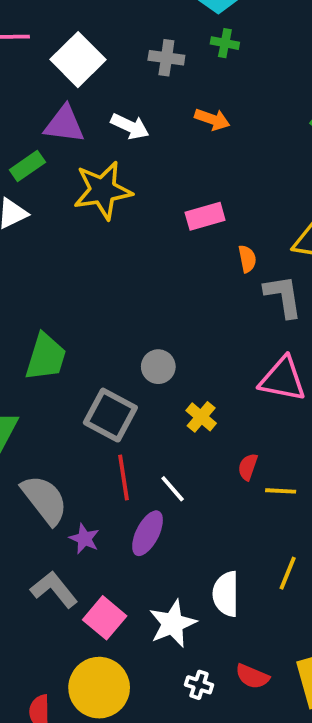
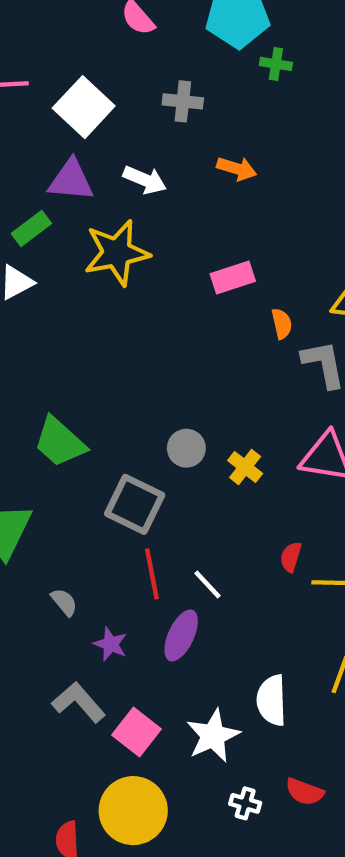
green cross: (225, 43) -> (276, 64), moved
green trapezoid: (46, 357) -> (60, 442), turned 117
yellow cross: (201, 417) -> (245, 467), moved
gray semicircle: (44, 500) -> (64, 602), size x0.5

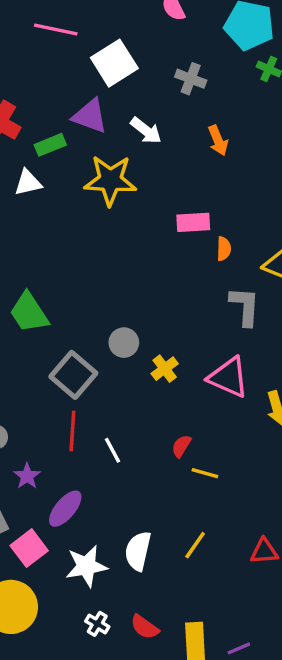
orange arrow: (237, 169) -> (218, 140), turned 36
orange semicircle: (282, 324) -> (224, 249), moved
purple ellipse: (181, 635) -> (65, 509), moved

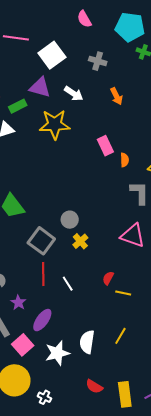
pink rectangle: (193, 222) -> (105, 146), turned 72
yellow cross: (165, 369) -> (80, 241), moved
white cross: (97, 624) -> (44, 397), moved

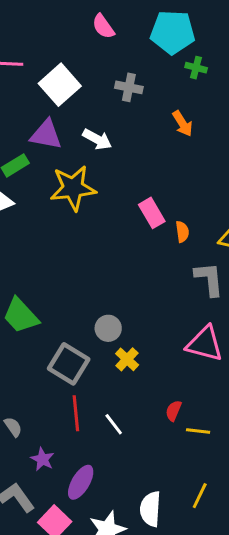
orange arrow: (117, 96) -> (182, 124), moved

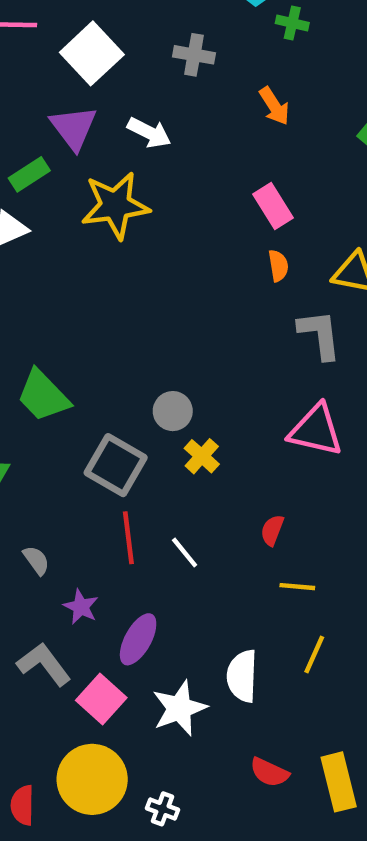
purple triangle: (46, 135) -> (74, 128), turned 44
pink rectangle: (152, 213) -> (273, 206), moved
yellow line: (198, 431) -> (297, 587), moved

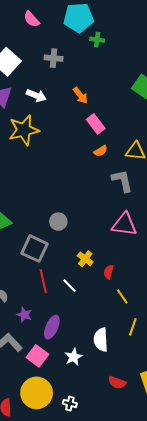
orange arrow: (274, 106) -> (80, 95), moved
orange semicircle: (278, 266) -> (101, 151), turned 72
yellow cross: (202, 456) -> (85, 259), moved
yellow line: (297, 587) -> (122, 297), turned 56
white star: (179, 708) -> (73, 357), size x0.7

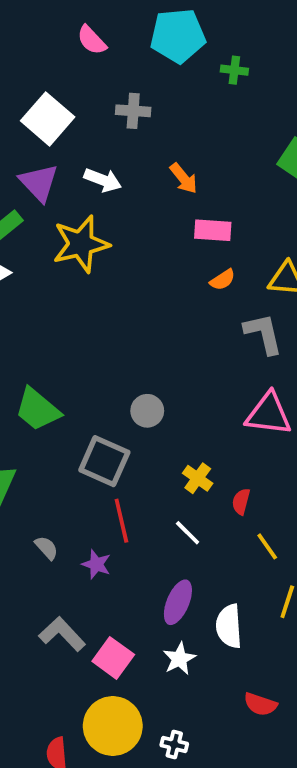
green cross: (97, 40) -> (234, 70), moved
pink rectangle: (96, 124) -> (213, 230), turned -48
white line: (70, 286) -> (188, 533), moved
purple star: (24, 315) -> (96, 564), moved
purple ellipse: (52, 327) -> (178, 602), moved

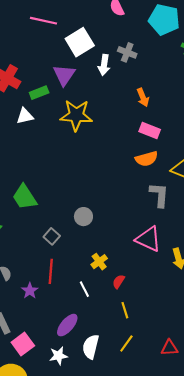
white arrow: (103, 180) -> (104, 65), moved, turned 60
orange semicircle: (223, 280) -> (147, 159), size x1.5
gray square: (104, 461) -> (52, 236), size x0.6

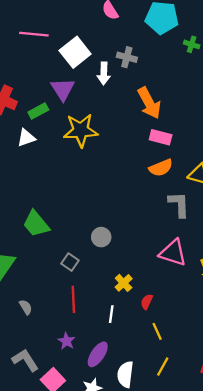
orange arrow: (143, 97) -> (149, 103), size x1.6
white line: (84, 289) -> (111, 314), turned 42
purple star: (30, 291) -> (66, 341), moved

